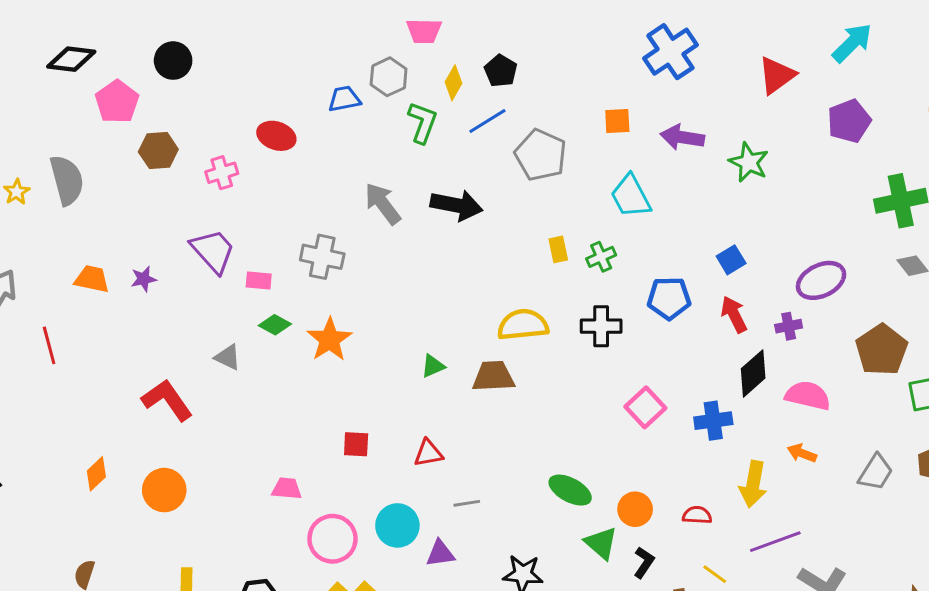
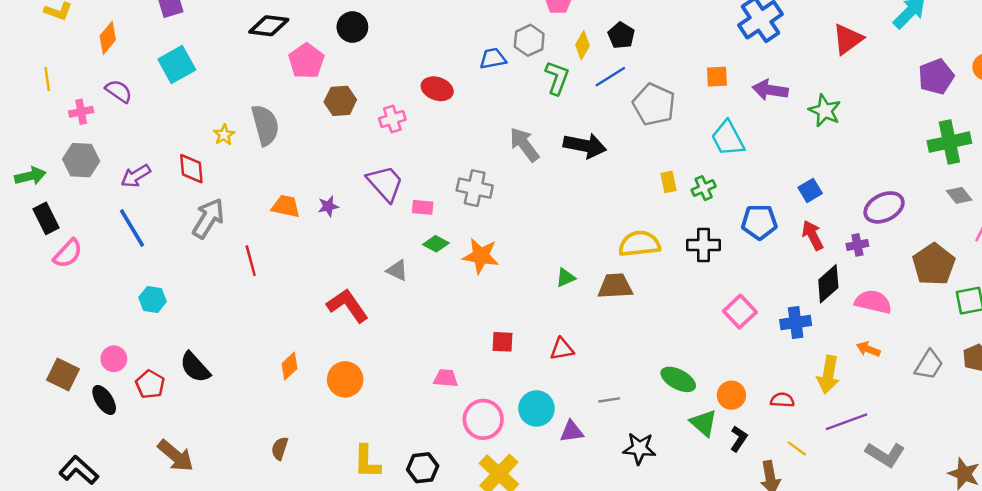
purple pentagon: (849, 121) -> (936, 77), moved
orange star: (330, 339) -> (481, 256), turned -30
gray line: (467, 503) -> (609, 400), moved

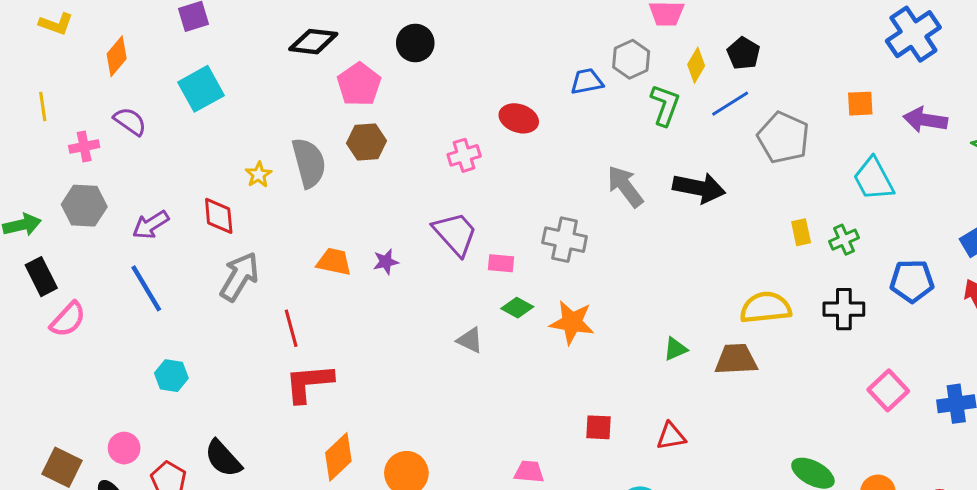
brown hexagon: (340, 101) -> (366, 142), moved
red L-shape: (348, 306) -> (309, 383), moved, turned -60
orange diamond: (289, 366) -> (338, 457), size x1.4

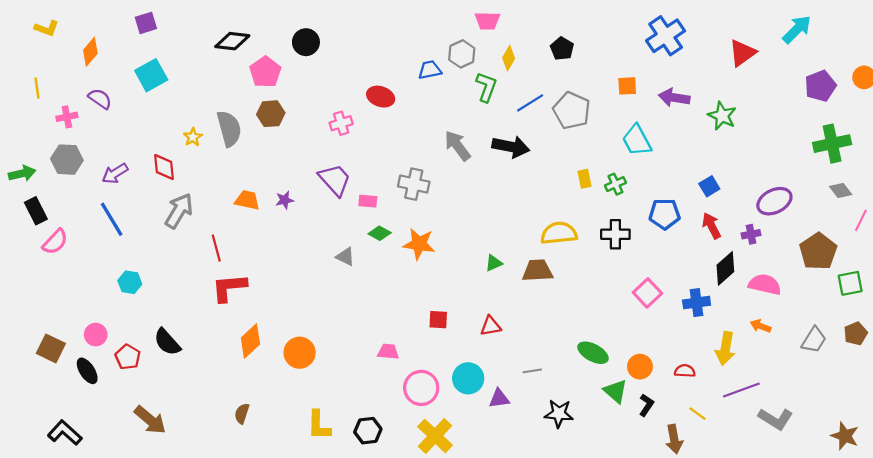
black pentagon: (743, 53) -> (562, 49), moved
blue line: (730, 104) -> (530, 103), moved

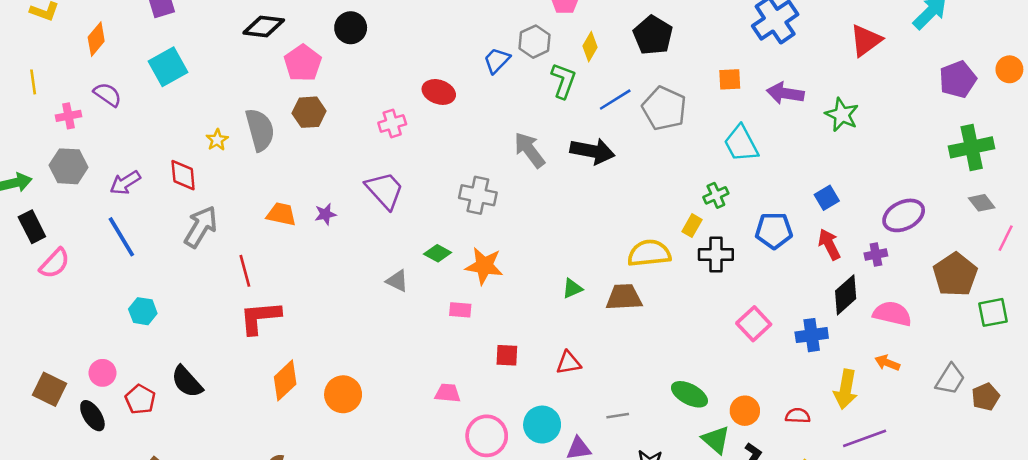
black pentagon: (562, 49) -> (653, 35), size x1.4
blue trapezoid: (430, 70) -> (497, 60), turned -35
yellow rectangle: (584, 179) -> (692, 226), moved, turned 42
pink rectangle: (368, 201) -> (460, 310), moved
brown pentagon: (856, 334) -> (985, 397), moved

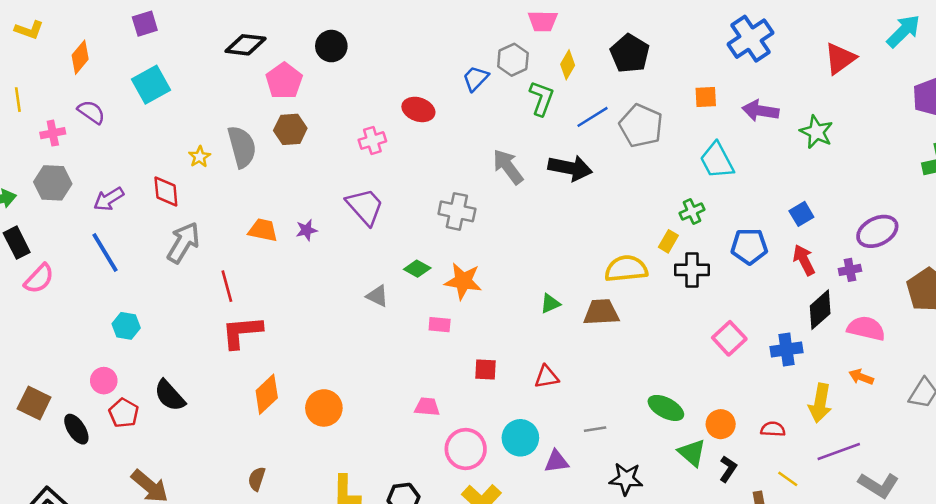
pink circle: (102, 373) -> (104, 381), moved

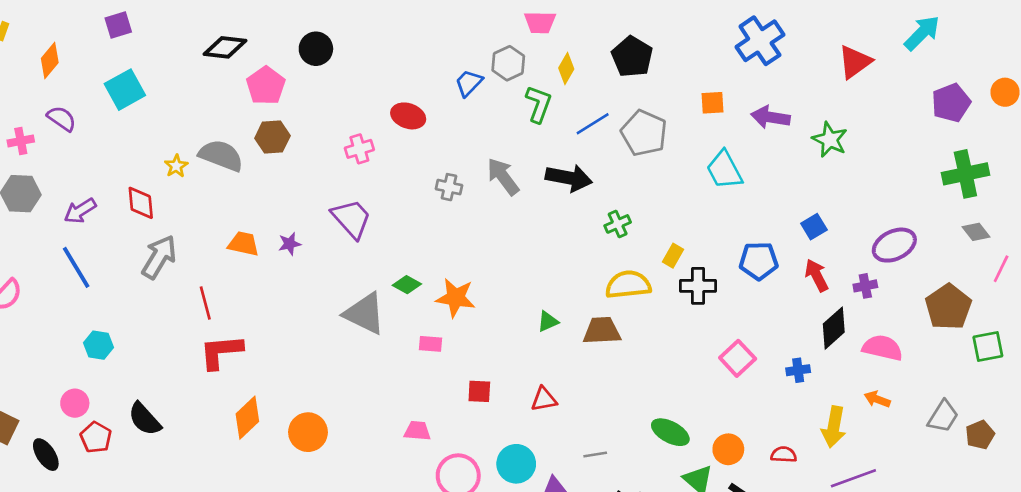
gray semicircle: (242, 147) -> (221, 155), turned -54
gray cross: (457, 211) -> (449, 187), moved, size x0.7
green cross: (692, 211) -> (618, 224), moved
gray triangle: (377, 296) -> (365, 314), size x1.8
blue cross: (787, 350) -> (798, 370), size x0.7

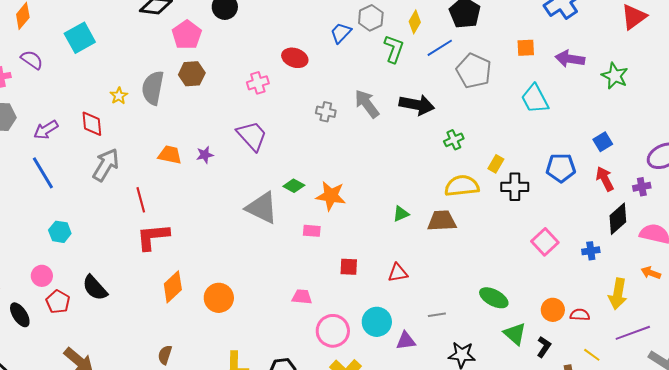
blue line: (593, 124) -> (440, 48), moved
gray semicircle: (221, 155) -> (153, 88), turned -100
orange circle: (728, 449) -> (553, 310), moved

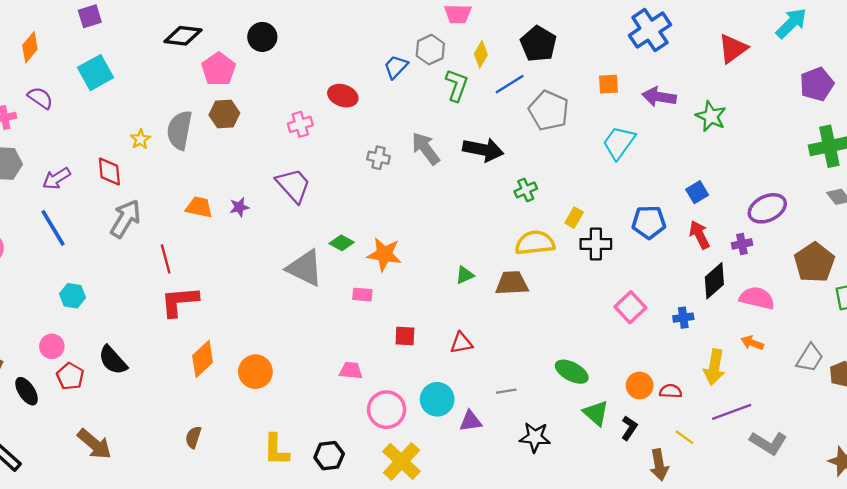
cyan trapezoid: (535, 99) -> (619, 143), turned 64

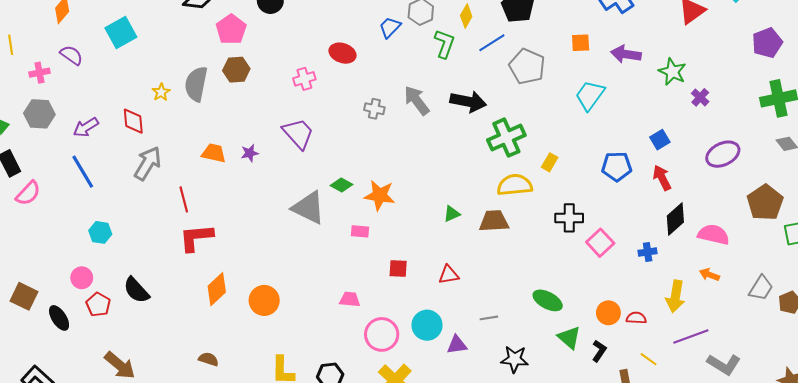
green cross: (526, 190) -> (506, 138), size x1.8
black cross: (596, 244) -> (569, 218), moved
purple cross: (742, 244) -> (700, 97), moved, turned -36
brown semicircle: (193, 437) -> (208, 359), turned 90

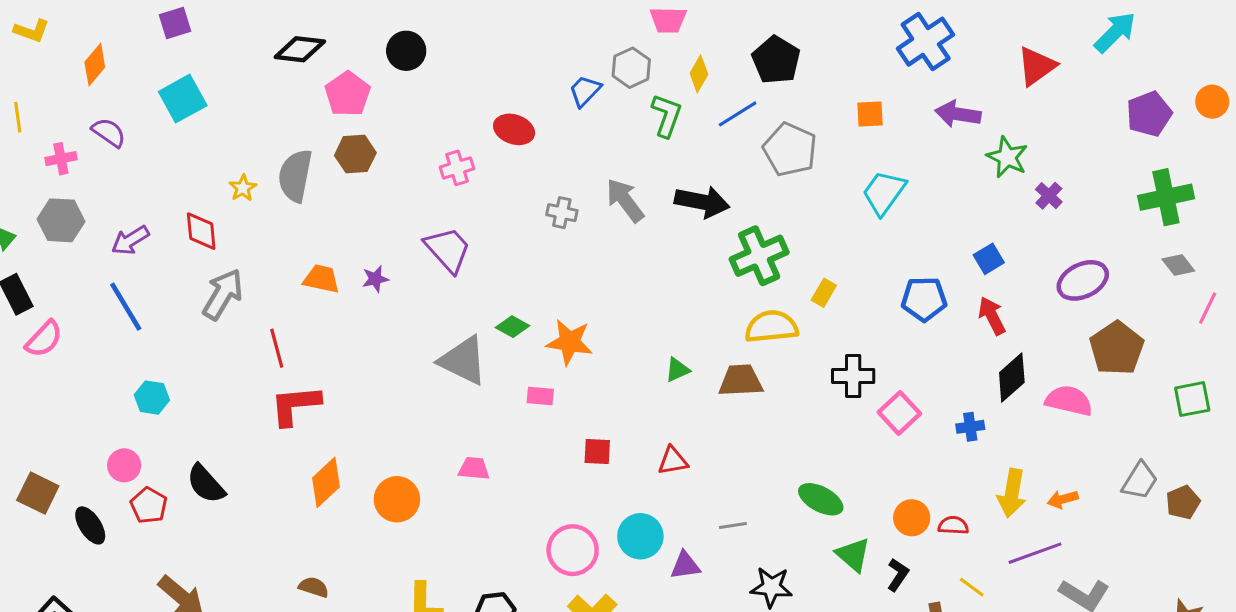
purple arrow: (626, 54) -> (958, 114), moved
brown pentagon: (765, 203) -> (1117, 348), moved
orange arrow: (709, 275) -> (1063, 499), moved, turned -36
pink trapezoid: (350, 299) -> (474, 468), moved

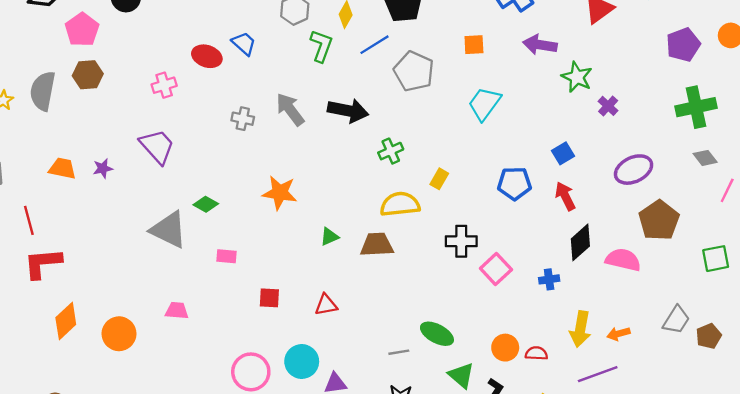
blue trapezoid: (585, 91) -> (244, 44), moved, turned 88
green cross: (759, 256) -> (391, 151), size x0.6
orange star: (570, 342) -> (280, 193), moved
gray line: (733, 525) -> (399, 352), moved

